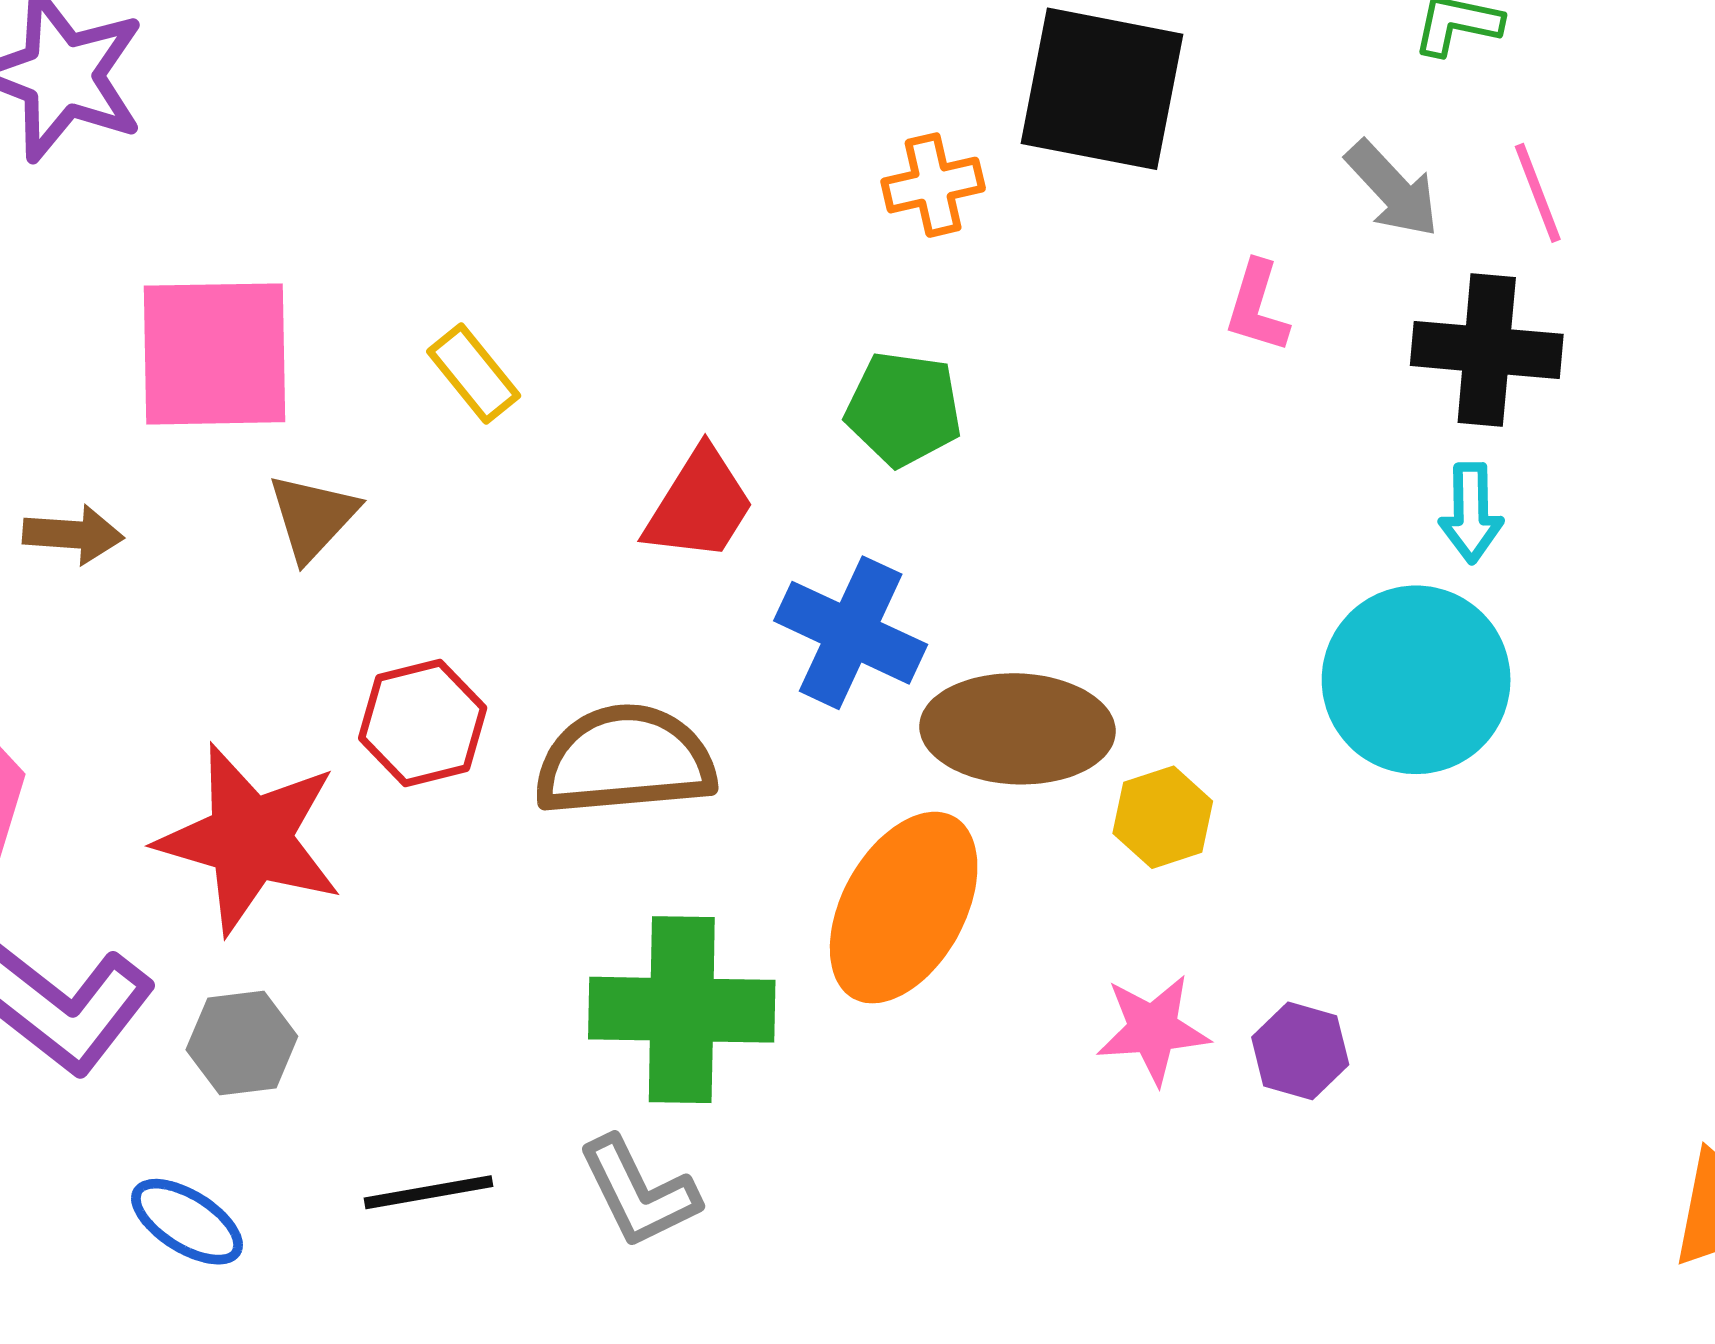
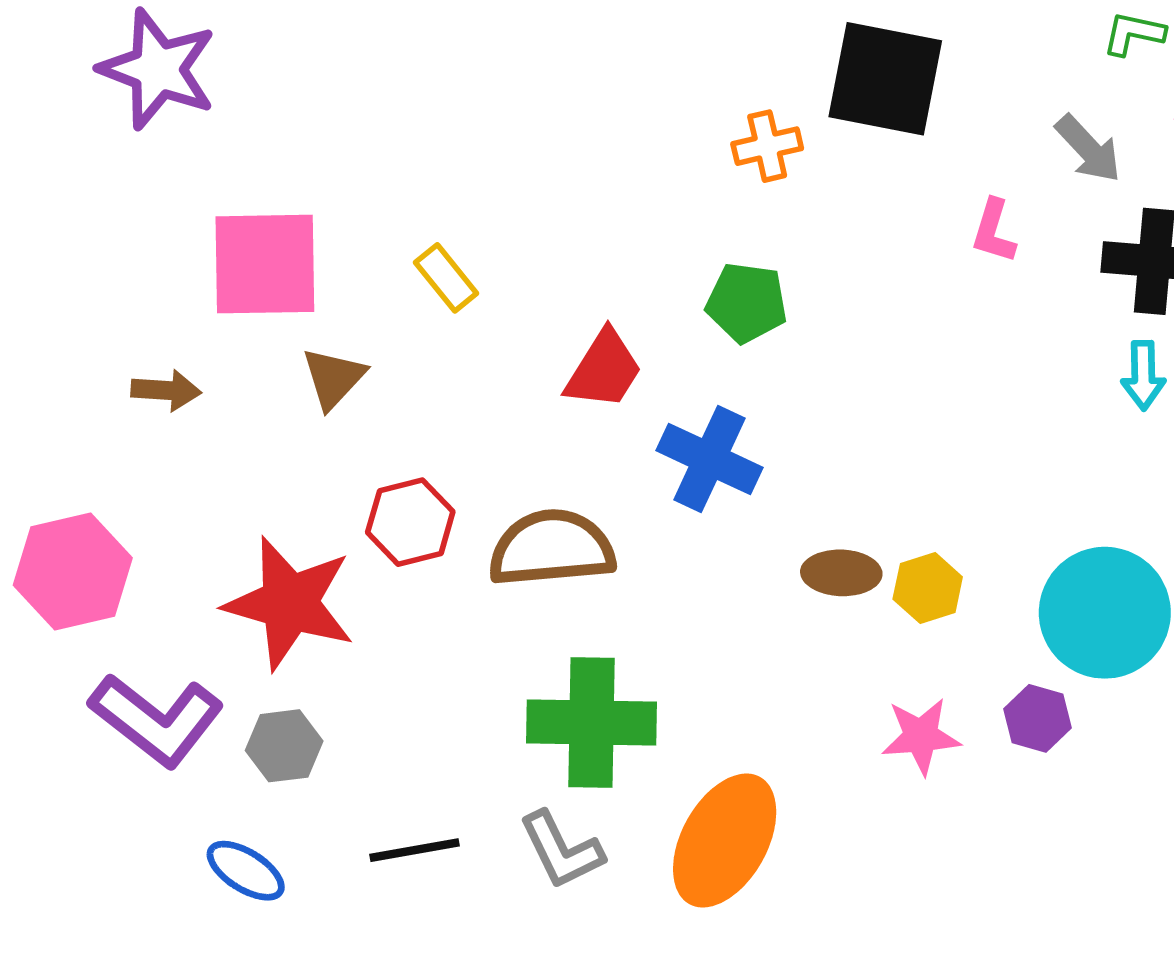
cyan circle: (1416, 680) -> (1105, 613), moved
brown ellipse: (1017, 729) -> (841, 573), moved, size x0.6
orange ellipse: (904, 908) -> (725, 841), moved
purple hexagon: (1300, 1051) -> (1038, 718), moved

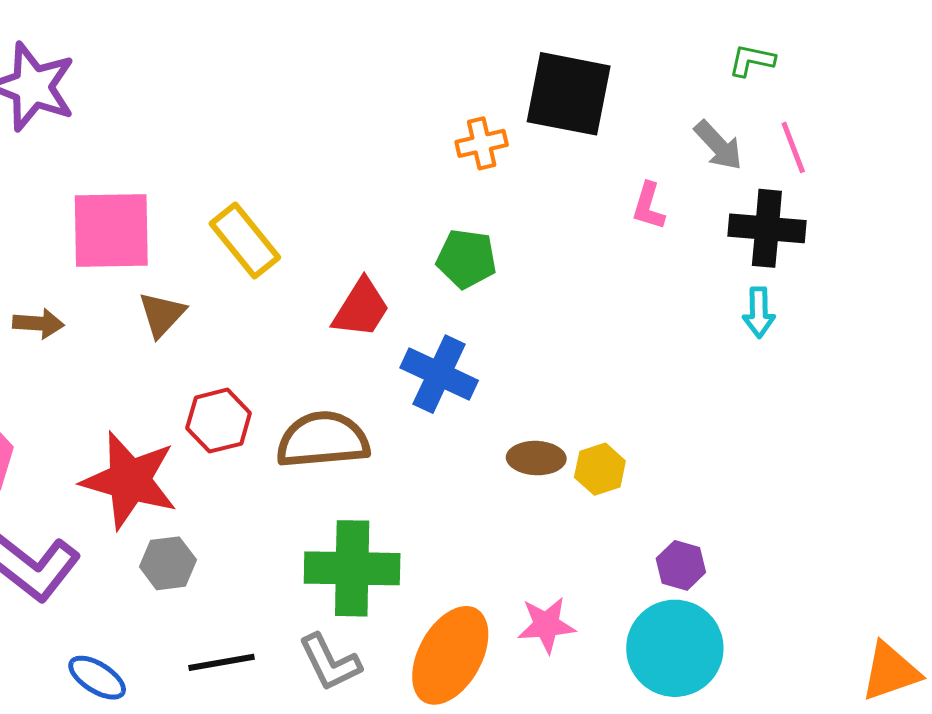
yellow rectangle: (446, 278) -> (245, 241), size x1.5
cyan circle: (1105, 613) -> (675, 648), moved
pink star: (921, 736) -> (546, 625), moved
gray hexagon: (284, 746) -> (168, 563), moved

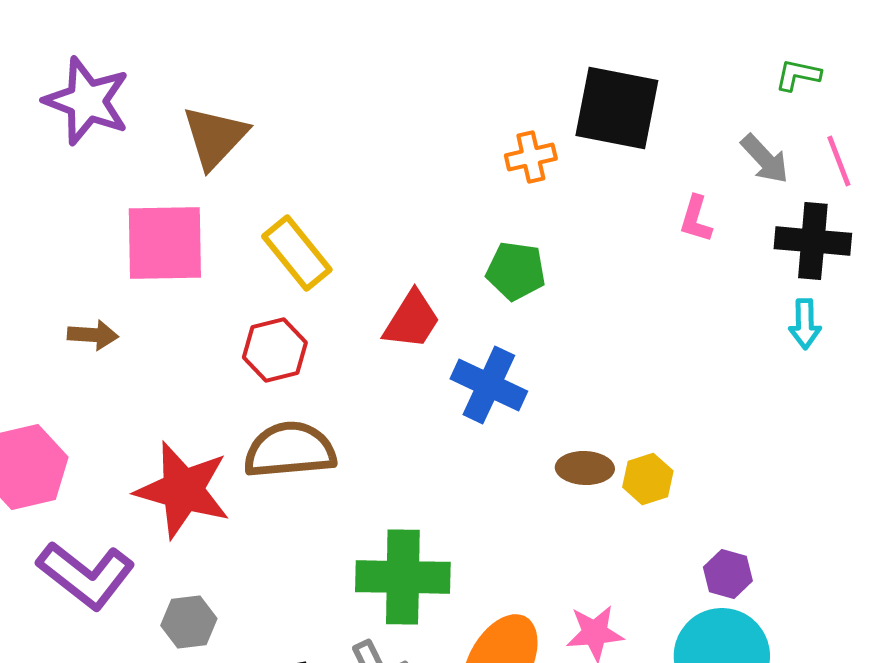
brown triangle: (162, 314) -> (215, 137), moved, size x1.4
red hexagon: (219, 421) -> (275, 350), moved
brown semicircle: (323, 440) -> (290, 450), moved
gray hexagon: (168, 563) -> (189, 622), moved

